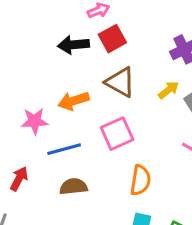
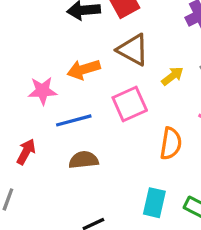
yellow arrow: (169, 90) -> (172, 76), moved
orange semicircle: (140, 180) -> (171, 143), moved

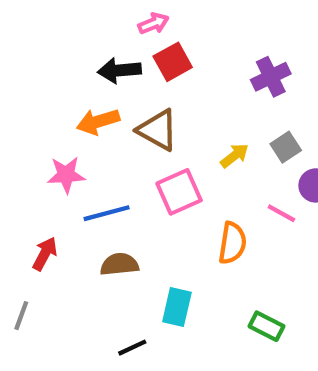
brown triangle: (133, 50) -> (158, 130), moved
orange arrow: (84, 69) -> (98, 122), moved
cyan rectangle: (154, 203) -> (177, 307), moved

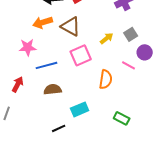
cyan rectangle: (177, 307) -> (80, 109), turned 54

